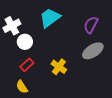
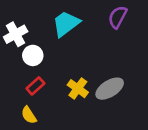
purple semicircle: (91, 25) -> (118, 17), moved
gray ellipse: (93, 51) -> (110, 89), moved

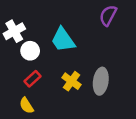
cyan trapezoid: (66, 24) -> (63, 40), moved, turned -88
gray ellipse: (110, 89) -> (101, 81), turned -50

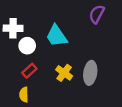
white cross: (14, 31) -> (13, 28), turned 30
yellow semicircle: (26, 106) -> (24, 95), turned 32

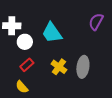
purple semicircle: (97, 14) -> (96, 22), moved
yellow semicircle: (24, 95) -> (22, 87), turned -40

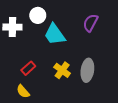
purple semicircle: (96, 22) -> (91, 23), moved
white circle: (25, 42) -> (38, 15), moved

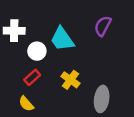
white circle: (38, 15) -> (37, 51), moved
gray ellipse: (87, 70) -> (102, 99), moved

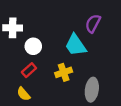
cyan trapezoid: (62, 39) -> (76, 45), moved
yellow cross: (70, 80) -> (64, 72), turned 35

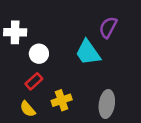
yellow cross: (64, 72) -> (62, 100), moved

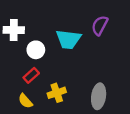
cyan trapezoid: (88, 52) -> (68, 39), moved, turned -48

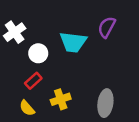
white cross: (14, 30) -> (15, 32), turned -36

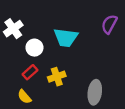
purple semicircle: (107, 27) -> (109, 24), moved
yellow cross: (61, 99) -> (57, 77), moved

